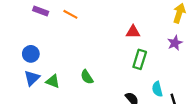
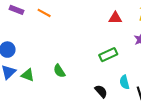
red triangle: (133, 32) -> (115, 18), moved
green rectangle: (140, 59) -> (108, 55), turned 48

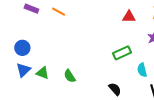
green semicircle: (59, 71) -> (70, 76), moved
cyan semicircle: (124, 82) -> (142, 70), moved

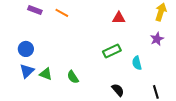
red triangle: (129, 17) -> (119, 18), moved
green rectangle: (122, 53) -> (112, 51), moved
cyan semicircle: (142, 70) -> (137, 63), moved

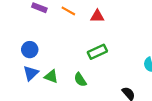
red triangle: (119, 18) -> (97, 16), moved
green rectangle: (112, 51) -> (97, 52), moved

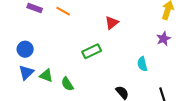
red triangle: (97, 16) -> (112, 23), moved, turned -40
green semicircle: (80, 80) -> (67, 84), moved

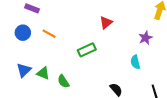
orange line: (63, 11) -> (49, 34), moved
purple star: (163, 39) -> (145, 38), moved
blue circle: (25, 49) -> (23, 33), moved

